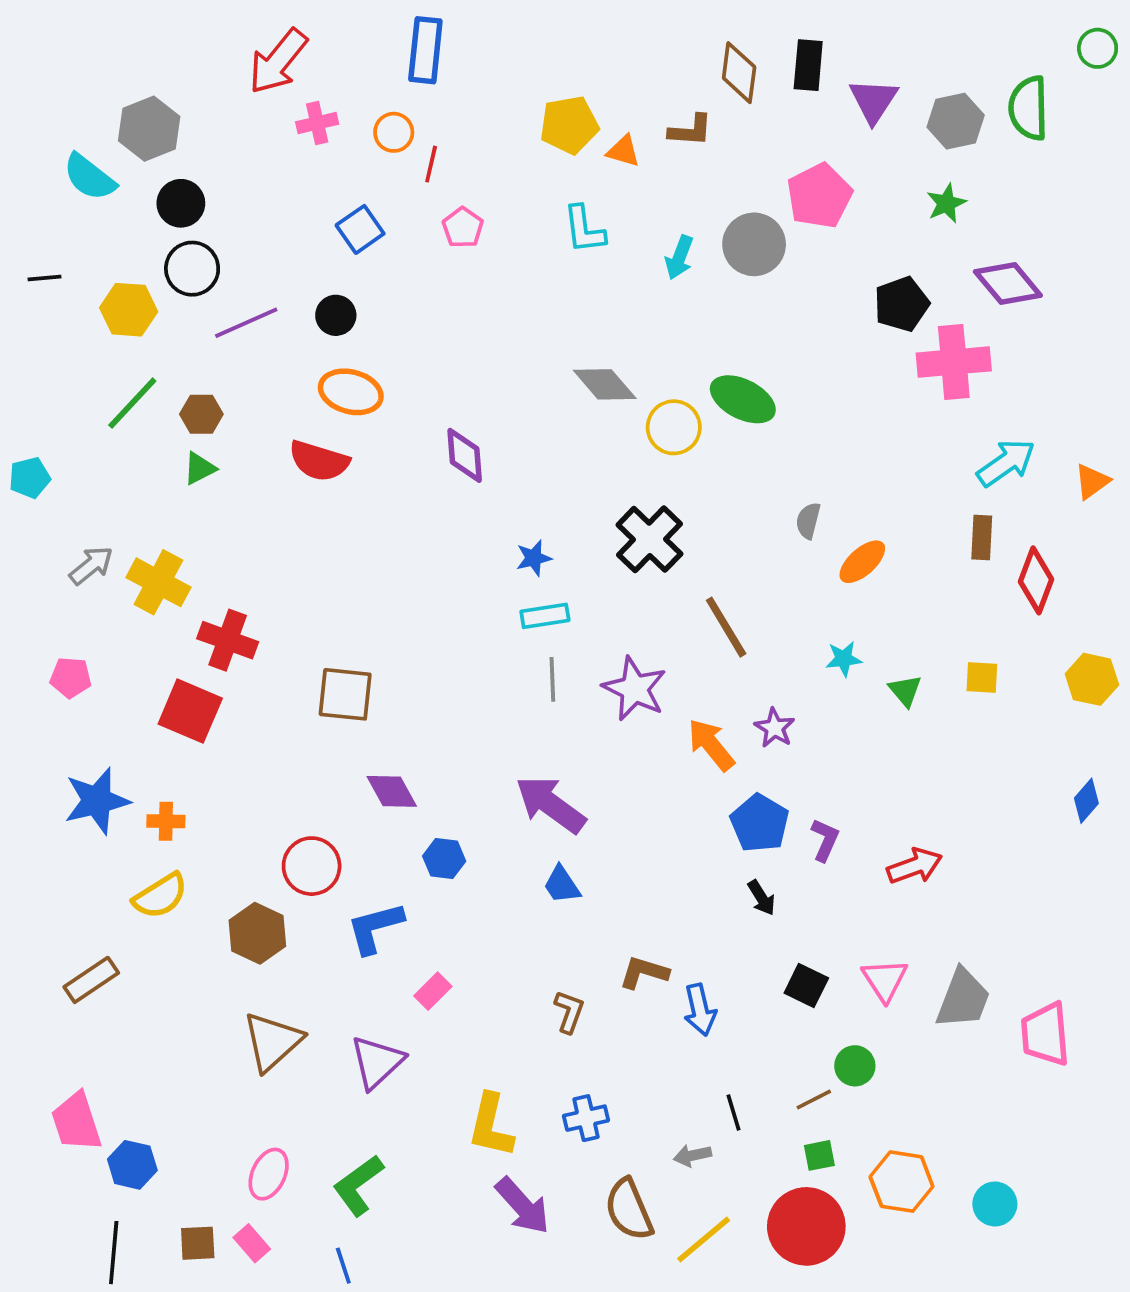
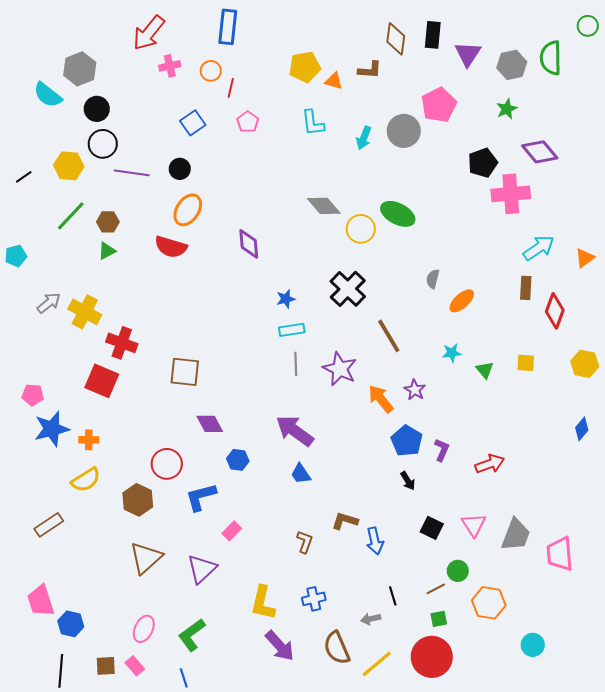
black line: (45, 278) -> (24, 177), moved, turned -30
purple line: (246, 323) -> (132, 173), turned 32
orange ellipse: (351, 392) -> (188, 210), turned -72
pink pentagon: (71, 677) -> (33, 395), moved
orange hexagon: (902, 1182) -> (489, 603), moved

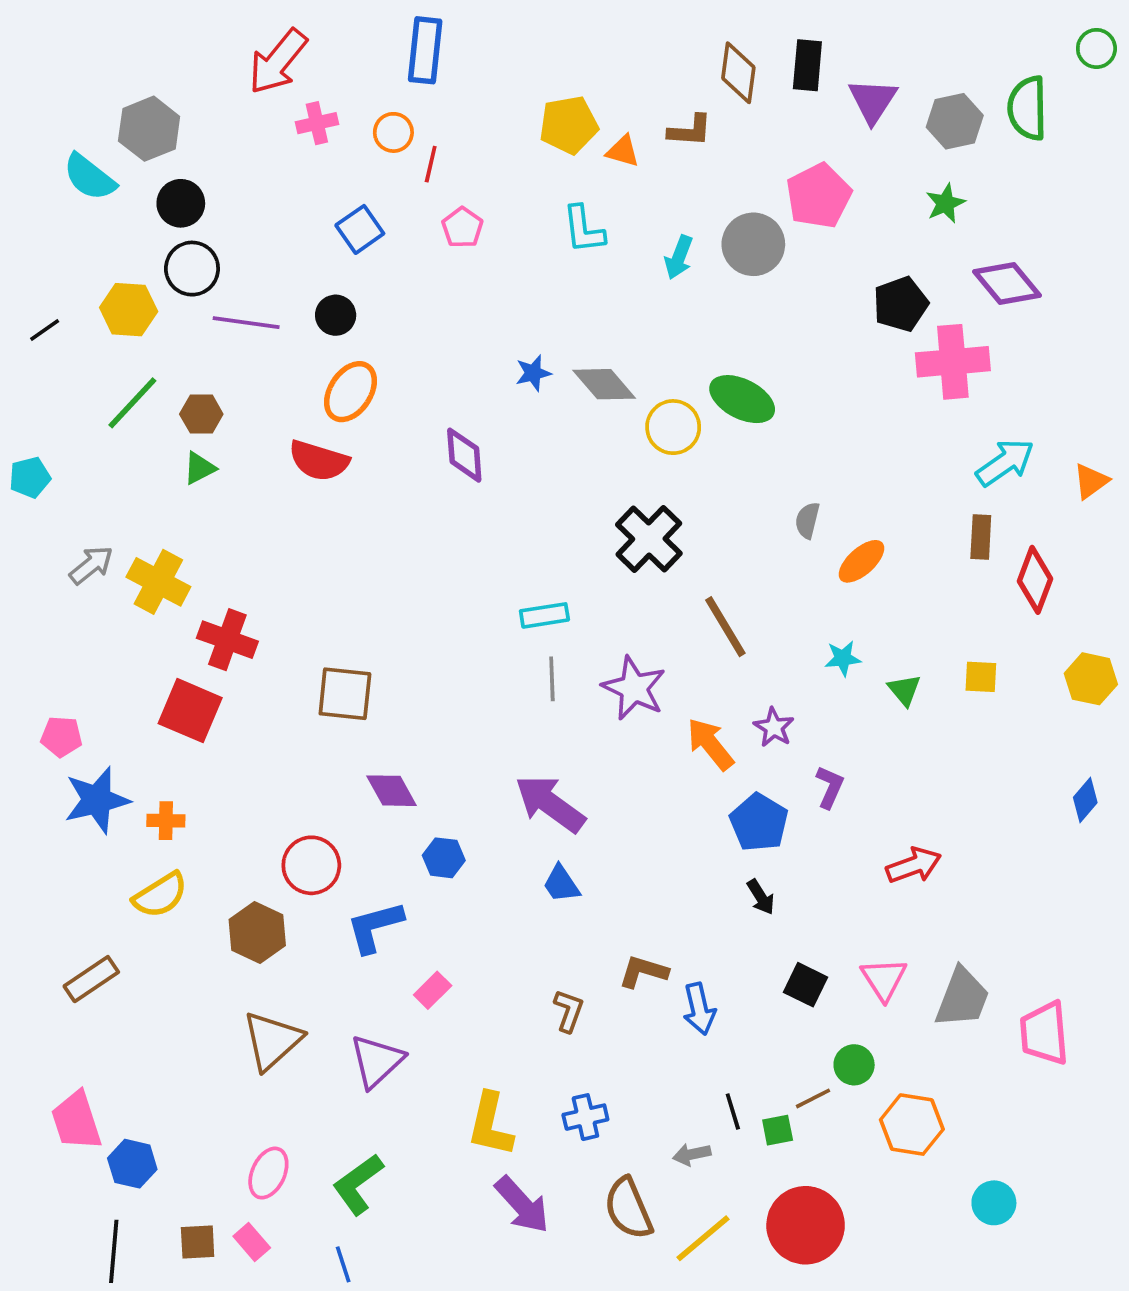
blue star: (286, 299) -> (533, 373), moved
purple L-shape: (442, 450) -> (830, 787), moved
green square: (439, 619) -> (778, 1130), moved

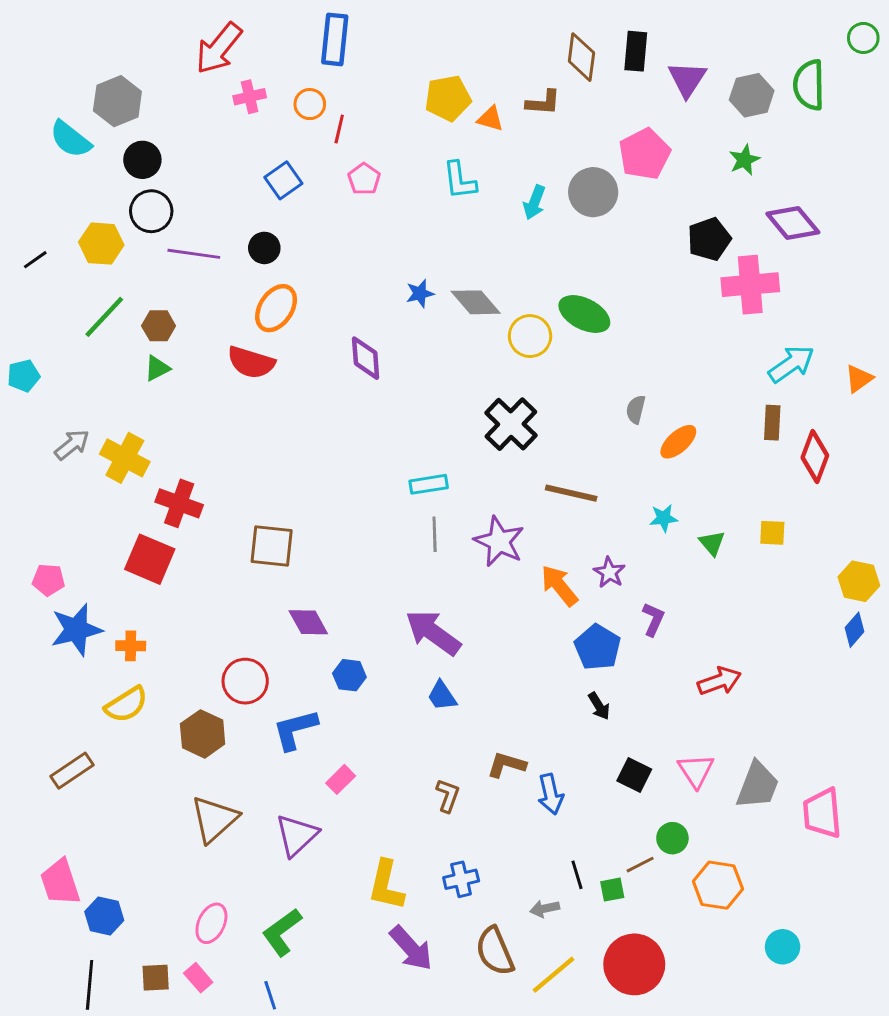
brown line: (725, 627) -> (571, 493), turned -46
yellow hexagon: (1091, 679) -> (859, 581), moved

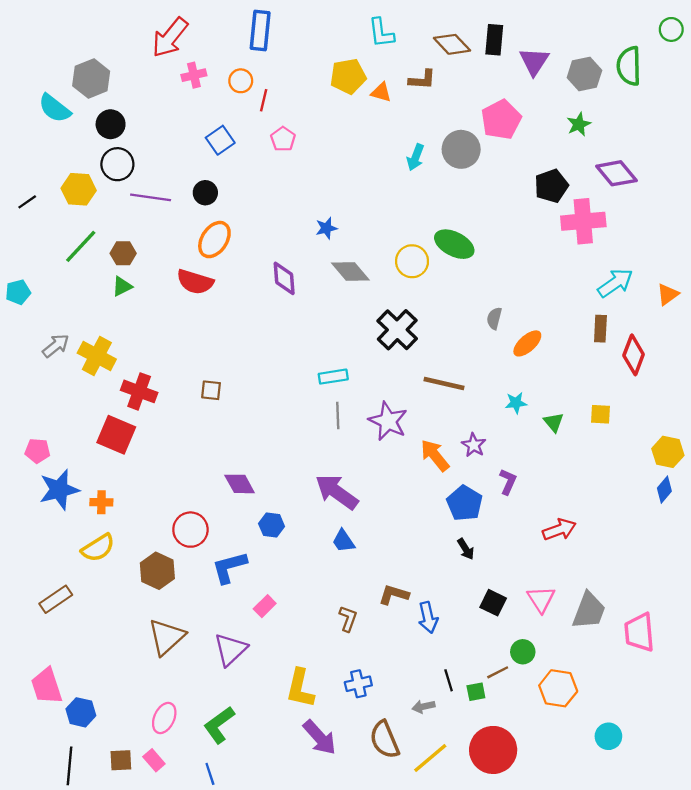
brown diamond: (581, 57) -> (452, 44), turned -51
cyan L-shape: (460, 180) -> (381, 33), moved
gray diamond: (476, 302) -> (350, 272), moved
brown square: (272, 546) -> (211, 390), moved, size x0.6

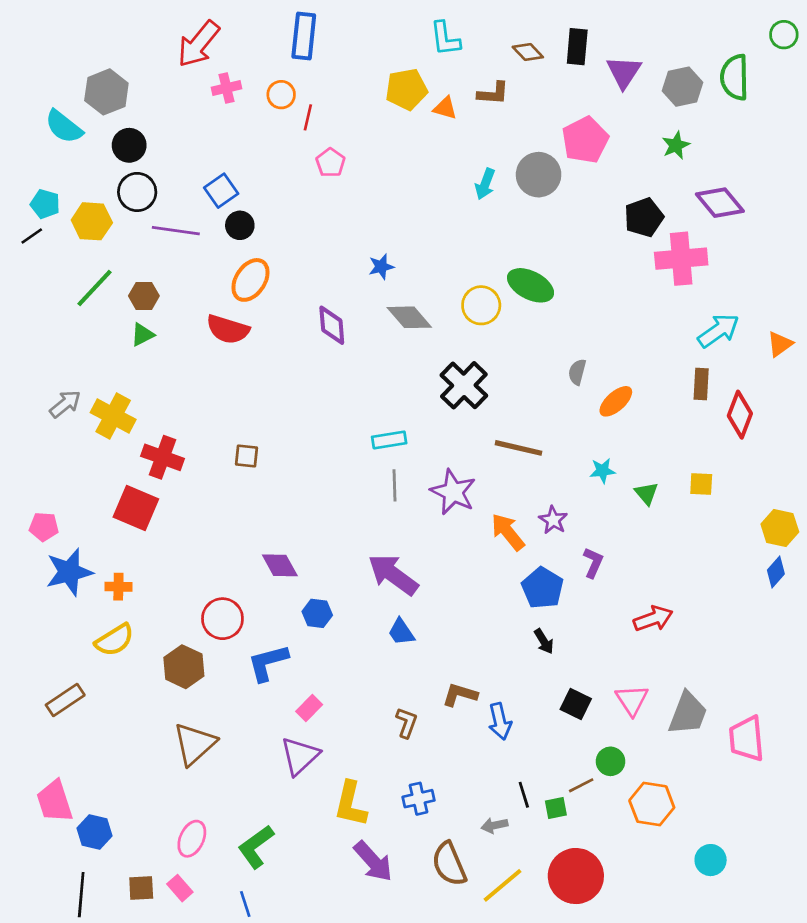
brown diamond: (452, 44) -> (528, 52), size x0.7
blue square: (220, 140) -> (221, 191), moved
cyan pentagon: (18, 292) -> (45, 204), moved, turned 30
purple triangle: (230, 649) -> (300, 756), moved

